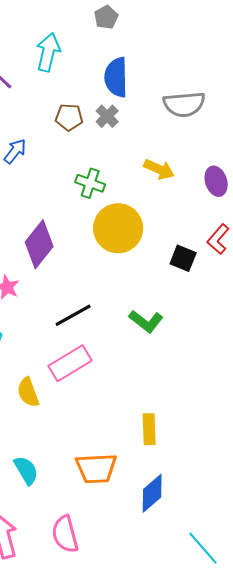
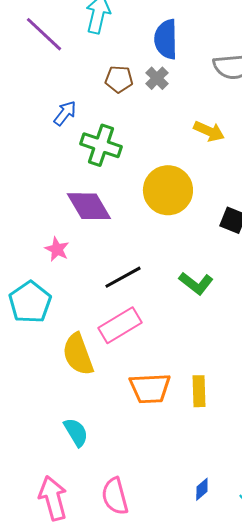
green cross: (90, 183) -> (101, 145), moved, size x1.4
purple diamond: (39, 244) -> (89, 206), turned -69
yellow semicircle: (28, 392) -> (78, 354), size x1.4
orange trapezoid: (96, 468) -> (150, 388), moved
blue diamond: (152, 493) -> (202, 489), moved, size x0.6

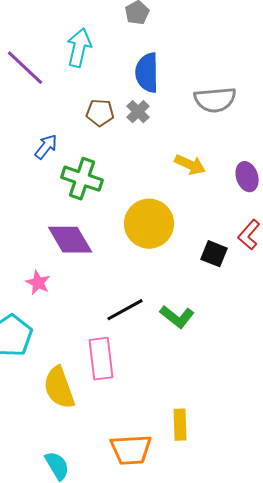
black line: (123, 277) -> (125, 310), moved
pink rectangle: (120, 325) -> (101, 359), turned -66
orange trapezoid: (150, 388) -> (131, 450), moved

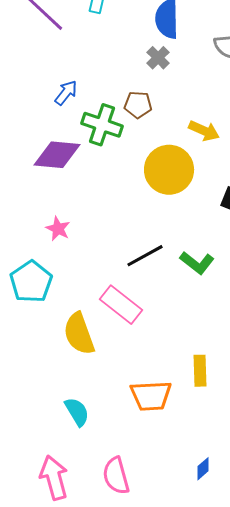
brown pentagon: (100, 113) -> (138, 105), moved
yellow arrow: (190, 165) -> (204, 131), moved
purple diamond: (70, 240) -> (57, 155), moved, turned -54
pink rectangle: (101, 359) -> (121, 305), turned -45

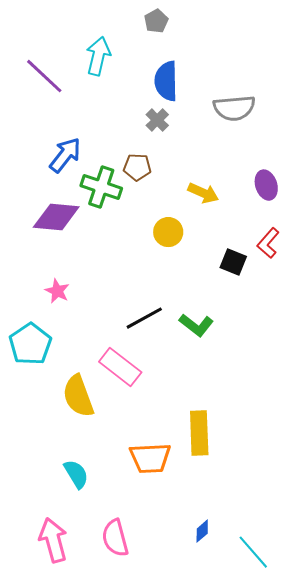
blue arrow: (66, 93) -> (65, 155), size x1.4
yellow circle: (169, 170) -> (168, 232), size x0.6
yellow rectangle: (200, 371) -> (199, 433), size x1.4

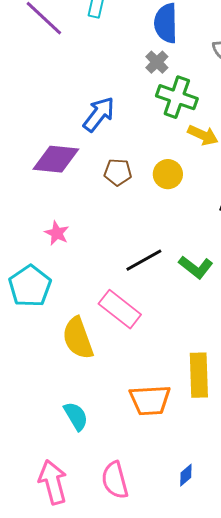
blue arrow: (65, 155) -> (99, 114), moved
brown pentagon: (137, 167) -> (118, 172), moved
green cross: (101, 187) -> (177, 97), moved
blue diamond: (202, 531) -> (186, 475), moved

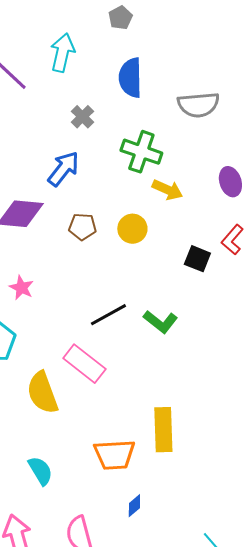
gray cross: (157, 62) -> (82, 117), moved
blue diamond: (186, 475) -> (134, 506), moved

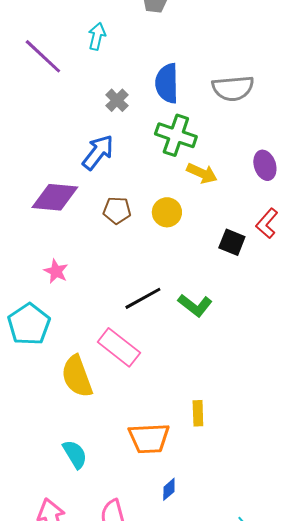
cyan arrow: (62, 53) -> (97, 36), size x0.7
blue semicircle: (130, 78) -> (167, 83), moved
yellow rectangle: (163, 430) -> (198, 413), size x0.6

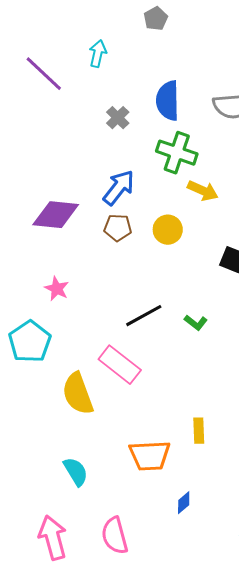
blue arrow: (98, 152) -> (119, 188), moved
green L-shape: (195, 305) -> (196, 323), size x0.7
blue diamond: (169, 489) -> (184, 503), moved

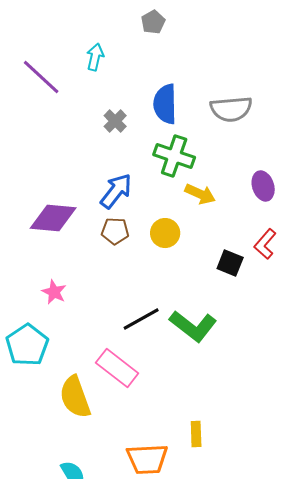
green L-shape: (196, 323) -> (193, 326), size x2.0

